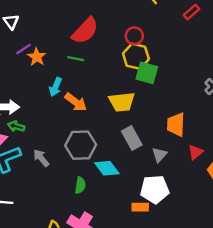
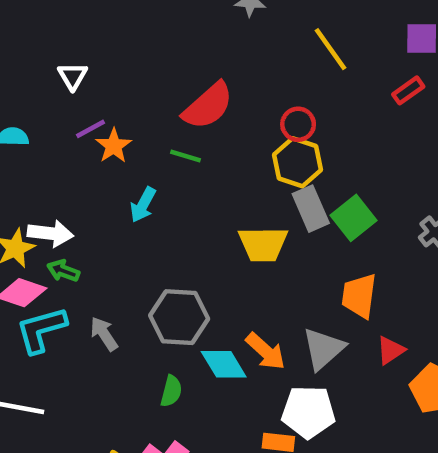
green square: (147, 73) -> (354, 218), moved, turned 30
orange arrow: (76, 102) -> (266, 351), moved
gray rectangle: (132, 138) -> (311, 209), moved
gray triangle: (160, 155) -> (323, 349), size x1.5

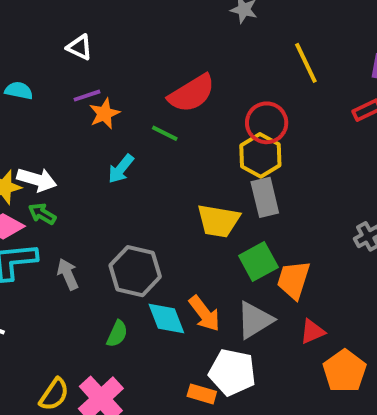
white triangle: (73, 76) -> (80, 47), turned -44
red circle: (298, 124) -> (267, 123), size x1.4
green square: (354, 218) -> (258, 262), moved

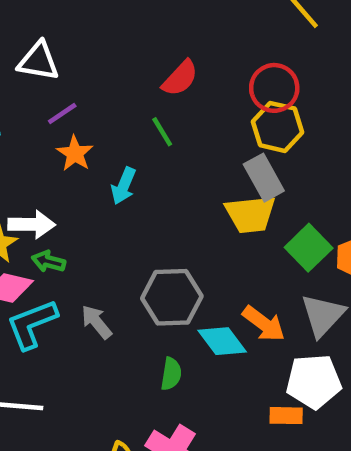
white triangle: (80, 47) -> (39, 61), size x1.4
red semicircle: (192, 93) -> (180, 78), size x0.7
orange star: (104, 114) -> (75, 153), moved
green line: (165, 133) -> (162, 132), turned 48
gray rectangle: (265, 197) -> (264, 178), moved

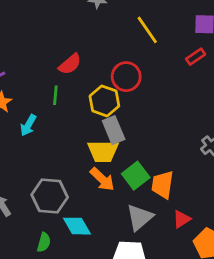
yellow hexagon: (277, 127) -> (104, 101), moved
green line: (162, 132) -> (55, 95), turned 30
orange arrow: (264, 324) -> (102, 179), moved

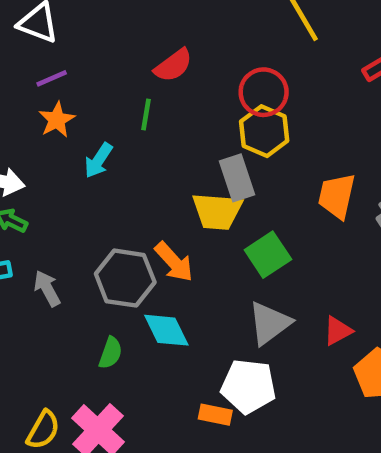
yellow hexagon: (104, 101) -> (264, 131), moved
orange arrow: (102, 179) -> (174, 262), moved
orange trapezoid: (163, 185) -> (337, 196), moved

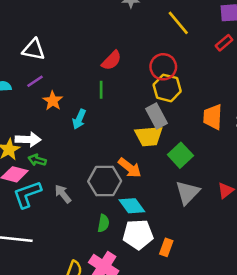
purple line: (52, 78) -> (35, 81), moved
white pentagon: (248, 386) -> (138, 234), moved
orange rectangle: (215, 415) -> (166, 247), turned -72

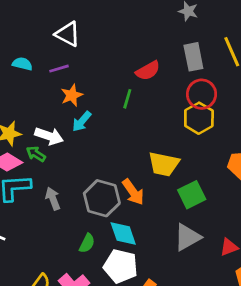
gray rectangle: (157, 116) -> (193, 57), moved
cyan arrow: (79, 119) -> (82, 121), moved
white arrow: (28, 139) -> (49, 136), moved

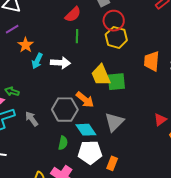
green line: (127, 99) -> (77, 36), moved
white arrow: (49, 136) -> (60, 63), moved
yellow trapezoid: (164, 164) -> (101, 75), turned 70
green square: (192, 195) -> (116, 82), moved, turned 36
gray triangle: (187, 237) -> (114, 122), moved

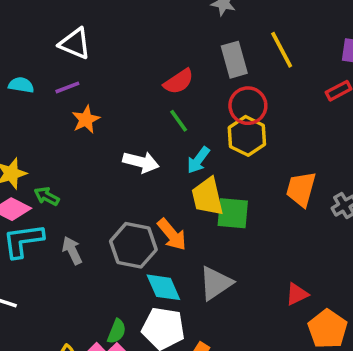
green line: (77, 36) -> (179, 121), turned -48
cyan arrow: (37, 61) -> (198, 160), moved
green semicircle: (63, 143) -> (117, 331), moved

